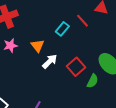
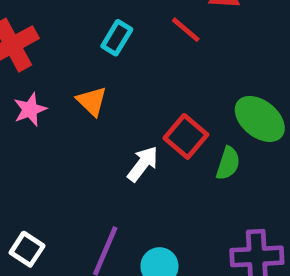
cyan rectangle: (62, 29) -> (117, 38), moved
white arrow: (50, 61) -> (143, 164), moved

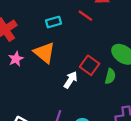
cyan rectangle: (117, 38) -> (54, 22), turned 48
orange triangle: (92, 101) -> (44, 53), size x1.5

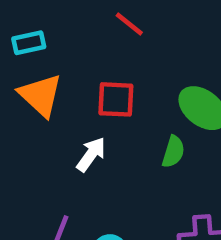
cyan rectangle: (54, 22) -> (29, 43), moved
red square: (90, 65) -> (116, 99), moved, turned -36

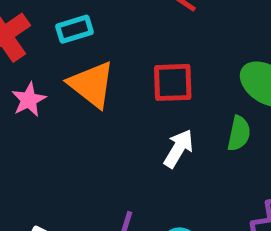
white arrow: (91, 154) -> (178, 149), moved

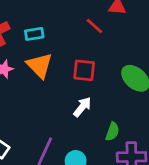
green semicircle: (239, 133) -> (112, 132), moved

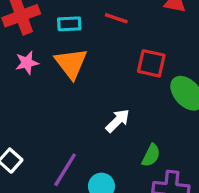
red line: (94, 26) -> (116, 18), moved, turned -30
red square: (84, 70) -> (151, 63), moved

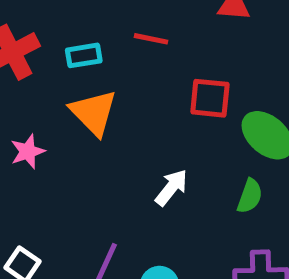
pink star: (27, 63) -> (28, 151), moved
green semicircle: (151, 155) -> (250, 196), moved

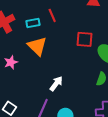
red line: (151, 39) -> (52, 15), moved, turned 56
white arrow: (171, 188) -> (56, 84), moved

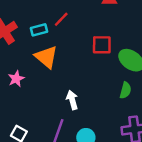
red line: (52, 15) -> (61, 19), turned 72
white arrow: (56, 84) -> (72, 100), turned -49

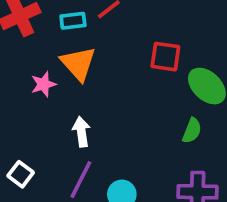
pink star: (16, 79) -> (43, 84), moved
white arrow: (72, 100) -> (81, 132), moved

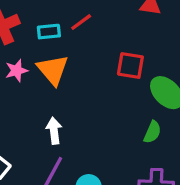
pink star: (43, 84) -> (16, 71), moved

